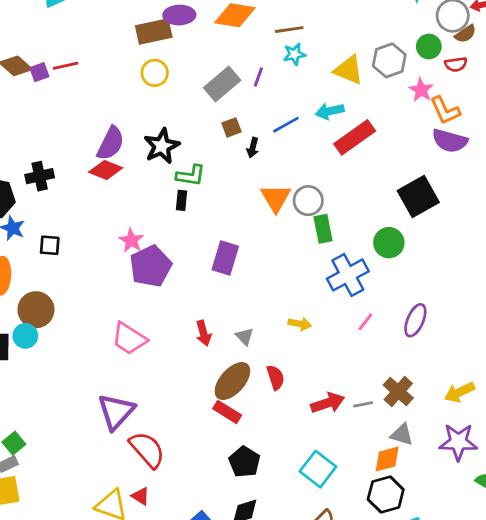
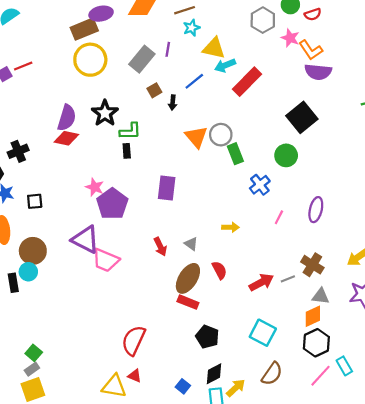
yellow triangle: (349, 70) -> (214, 48), moved
yellow circle: (155, 73) -> (90, 60), size x1.6
blue cross: (348, 275) -> (260, 185), size x0.7
purple triangle: (116, 412) -> (85, 240), moved, turned -36
red semicircle: (147, 450) -> (134, 340), turned -104

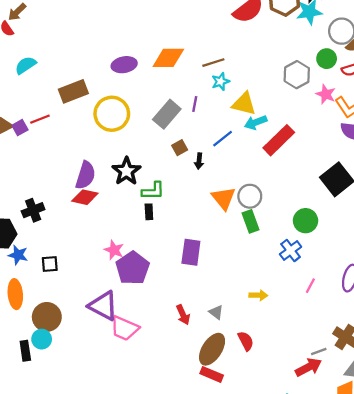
brown rectangle: (84, 29) -> (73, 91), moved
green rectangle: (235, 154) -> (251, 221), moved
green circle: (286, 155) -> (306, 221), moved
red arrow: (261, 282) -> (308, 367), moved

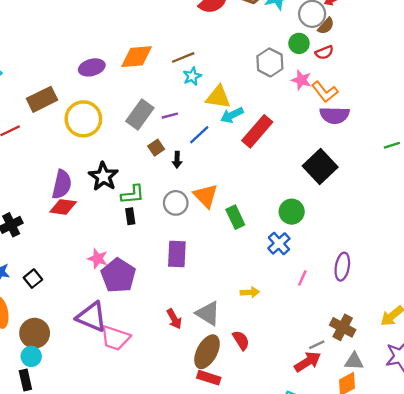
purple line: (195, 104) -> (170, 116), moved, turned 70
gray circle: (250, 196) -> (176, 203), moved
black square: (50, 264) -> (33, 279), turned -30
gray triangle: (216, 312) -> (208, 313), size x1.6
black rectangle: (25, 351) -> (25, 380), moved

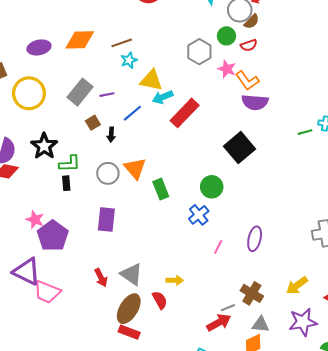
yellow arrow: (250, 292) -> (175, 280), moved

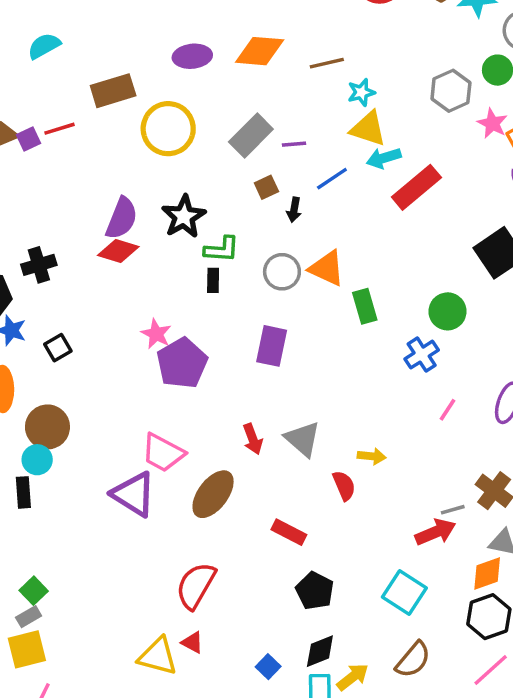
cyan star: (129, 60) -> (361, 92), moved
orange triangle: (135, 168) -> (327, 268), turned -30
purple triangle: (27, 272) -> (134, 494), moved
brown ellipse: (129, 309) -> (213, 494), moved

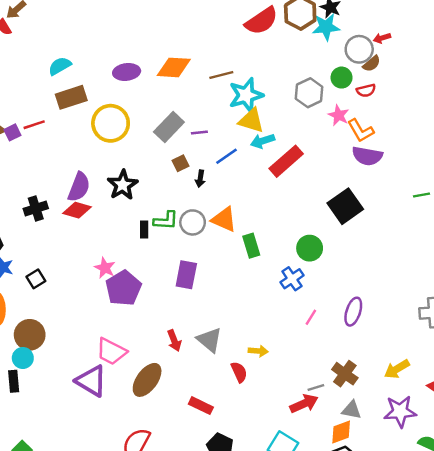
cyan semicircle: (44, 46) -> (60, 66), moved
cyan star: (361, 92) -> (246, 95), size x1.8
green L-shape: (222, 249) -> (166, 221), moved
black cross: (39, 265) -> (36, 208), moved

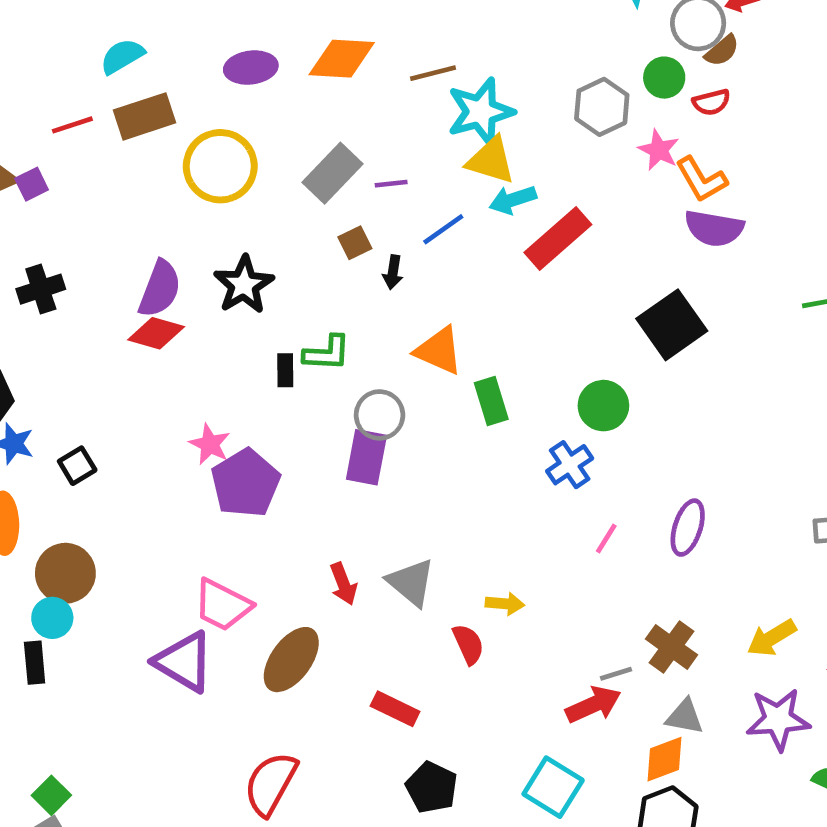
red line: (34, 125) -> (72, 125), moved
black cross: (36, 208) -> (41, 289), moved
gray circle: (193, 222) -> (380, 415), moved

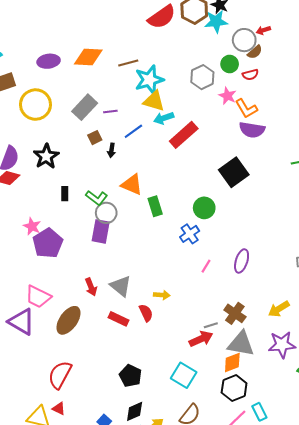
green L-shape: (327, 353) -> (97, 198), moved, turned 35
red rectangle: (395, 709) -> (119, 319), moved
gray triangle: (685, 717) -> (241, 344), size x1.6

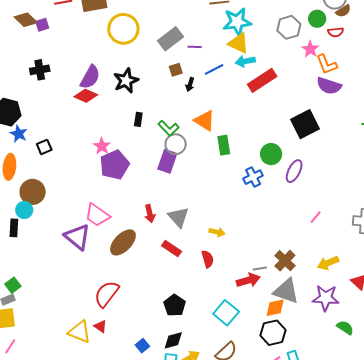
purple ellipse: (242, 261) -> (294, 171), moved
pink line: (206, 266) -> (316, 217), moved
red semicircle: (146, 313) -> (208, 259), moved

